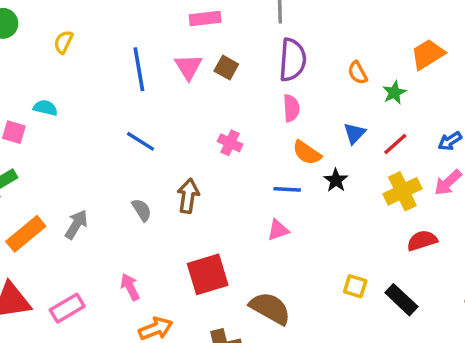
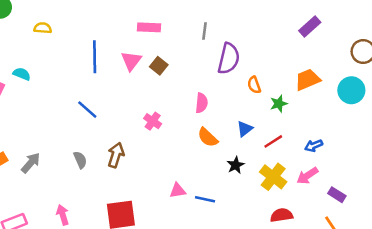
yellow semicircle: (63, 42) -> (43, 28), turned 60
purple semicircle: (292, 60) -> (229, 59), moved
black star: (336, 180) -> (236, 165), moved
blue line: (287, 189) -> (205, 199), moved
yellow cross: (402, 191) -> (273, 177), turned -36

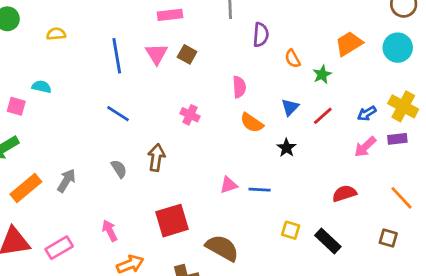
purple semicircle: (229, 59) -> (261, 35), size x0.7
yellow cross: (273, 177) -> (403, 106), moved
purple rectangle: (337, 195) -> (397, 139), moved, turned -30

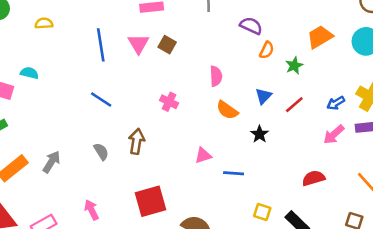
purple semicircle: (261, 35) -> (251, 26), moved, turned -70
orange semicircle: (293, 59) -> (267, 50), turned -126
pink triangle: (229, 185) -> (203, 156), moved

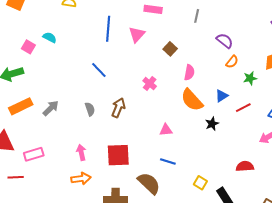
brown square: (167, 45) -> (170, 49), moved
orange semicircle: (227, 110) -> (192, 100), size x1.4
blue line: (234, 173) -> (168, 161), moved
pink arrow: (92, 210) -> (81, 152), moved

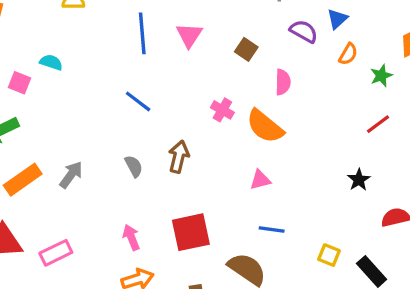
purple semicircle: (225, 41) -> (304, 31), moved
blue triangle: (222, 96) -> (337, 19), moved
orange semicircle: (192, 100) -> (265, 126), moved
black star: (212, 124) -> (359, 180), moved

